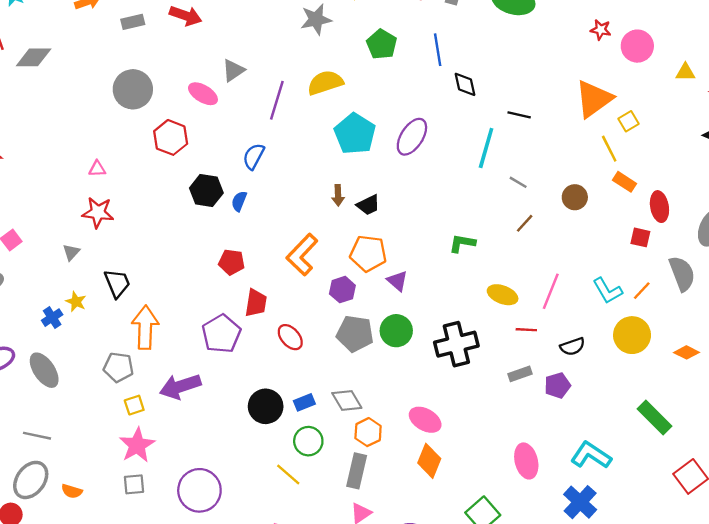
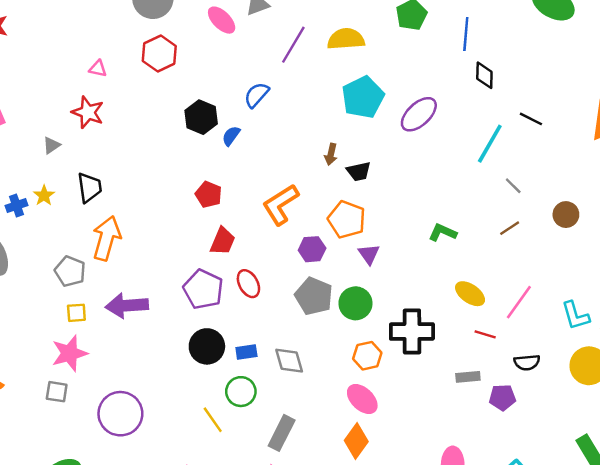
red hexagon: (171, 137) -> (159, 53), moved
purple pentagon: (221, 334) -> (203, 289), moved, turned -30
orange hexagon: (368, 432) -> (367, 356), moved

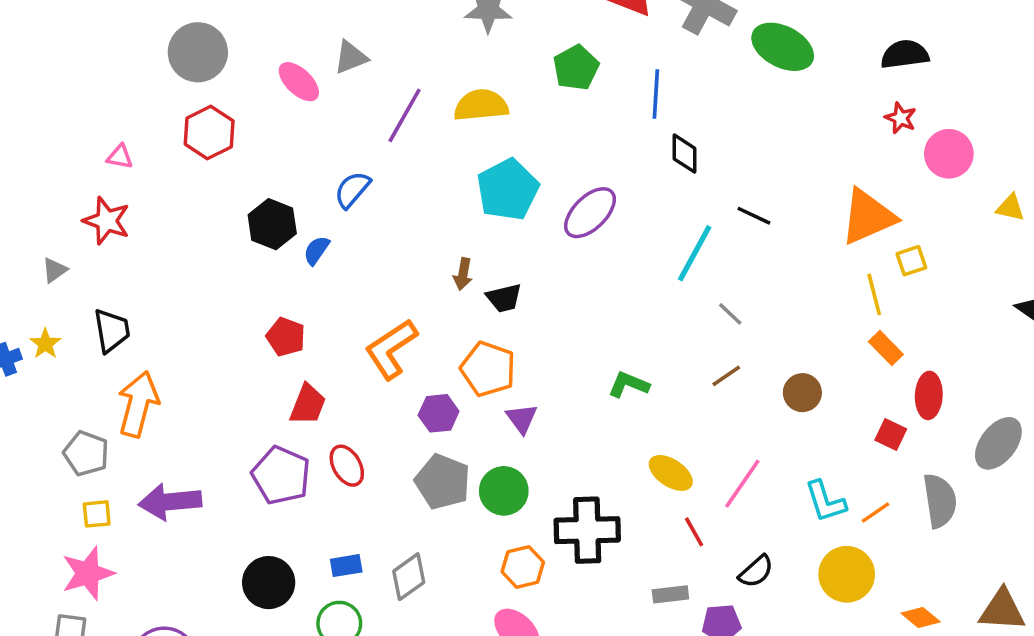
brown circle: (566, 215) -> (802, 393), moved
red line: (485, 334) -> (694, 532), turned 45
black circle: (207, 346) -> (269, 583), moved
gray diamond: (289, 361) -> (409, 577), turned 72
black semicircle: (527, 362) -> (756, 571), turned -35

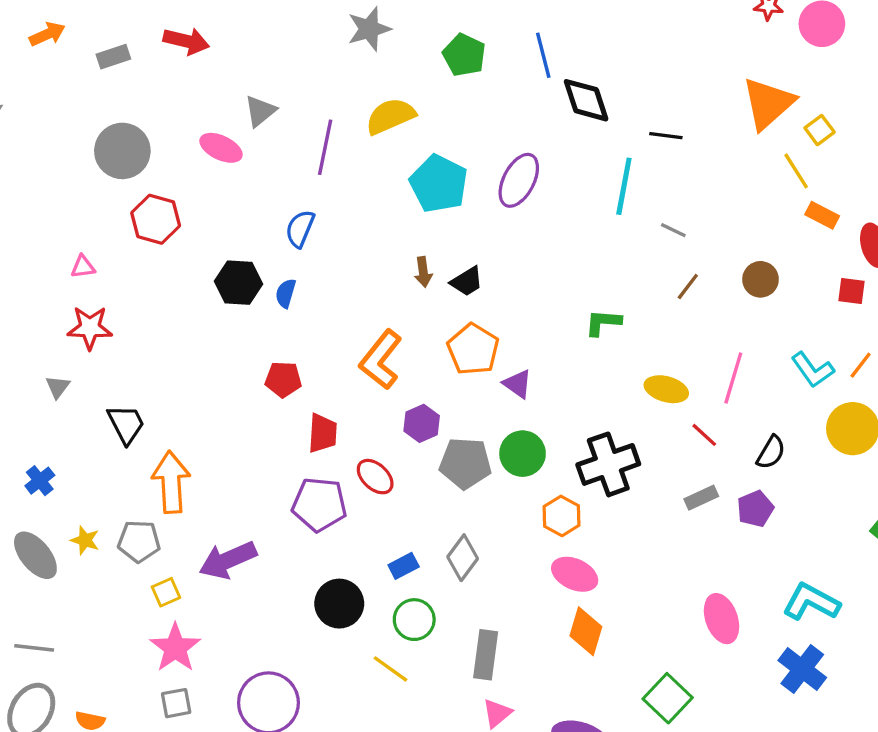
black diamond: (685, 154) -> (586, 100), size x1.4
yellow star: (45, 344) -> (85, 540), moved
orange pentagon: (488, 369) -> (473, 349), turned 30
purple hexagon: (439, 413) -> (422, 423), moved

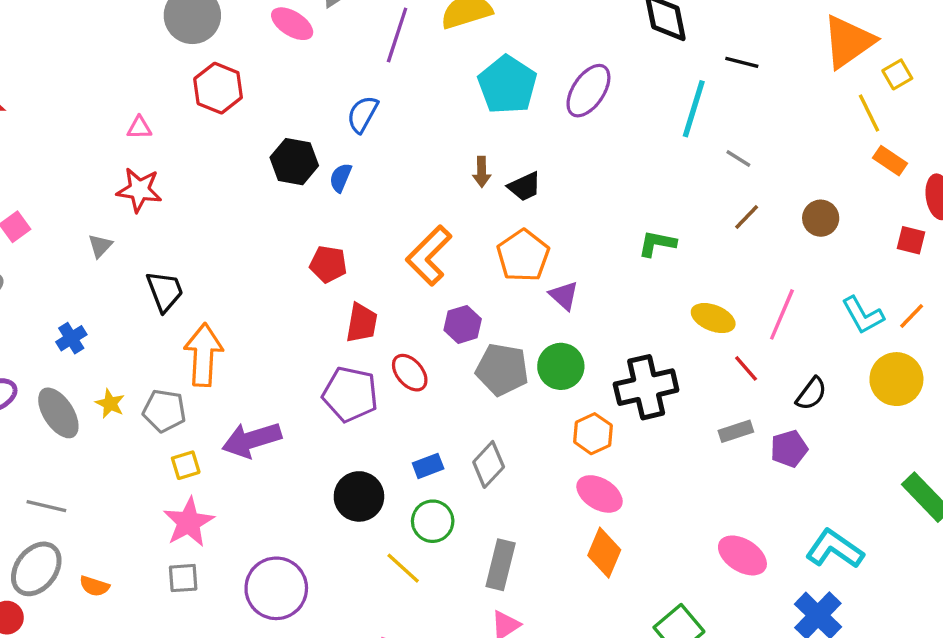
pink ellipse: (722, 619) -> (742, 555), turned -45

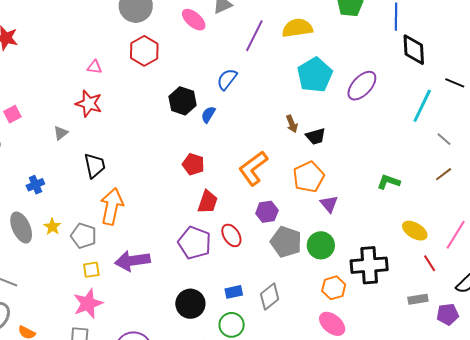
brown arrow: (482, 172) -> (292, 124), turned -30

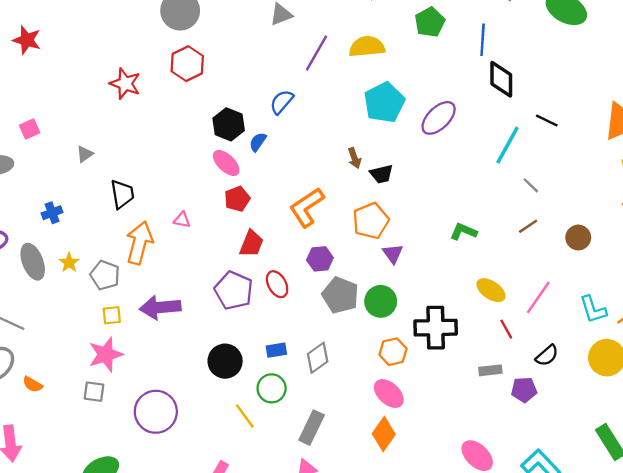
pink ellipse: (194, 20) -> (226, 163), moved
pink triangle: (94, 67) -> (182, 220), moved
red star: (89, 104) -> (125, 84), moved
red pentagon: (193, 164) -> (237, 199), turned 30

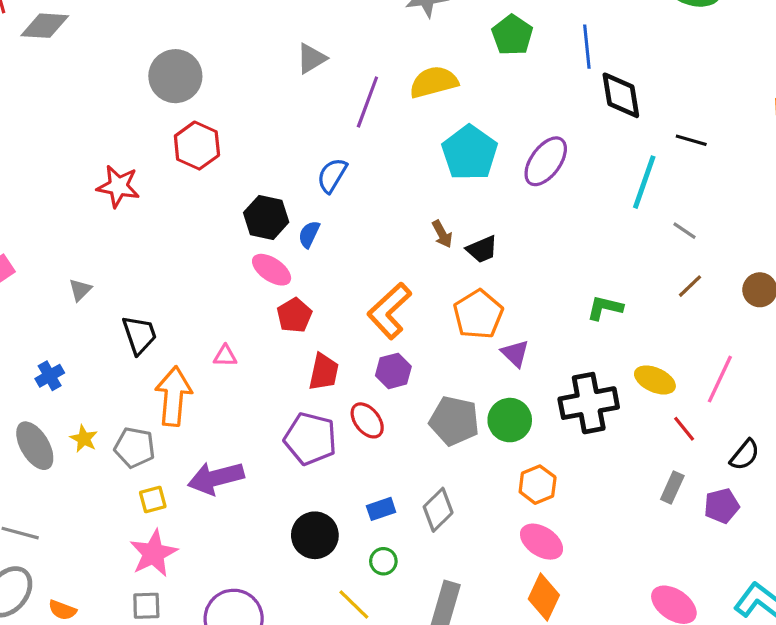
purple hexagon: (320, 259) -> (393, 371), moved
black cross: (436, 328) -> (589, 403), moved
gray rectangle: (490, 370) -> (672, 487), turned -50
green circle: (272, 388) -> (383, 561), size x0.7

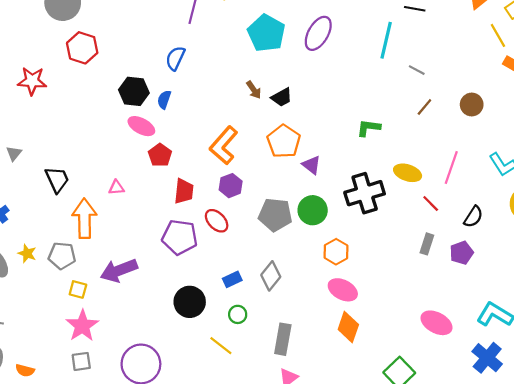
yellow square: (153, 499) -> (78, 289), turned 36

